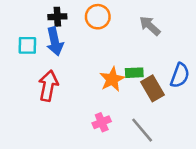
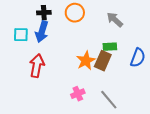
blue arrow: (55, 41) -> (42, 32), turned 30
green rectangle: (134, 73) -> (110, 47), moved
brown rectangle: (152, 88) -> (103, 61), moved, turned 54

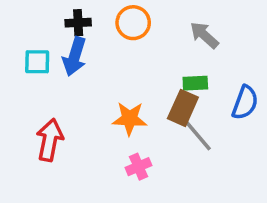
orange star: (86, 61) -> (130, 119), moved, turned 30
red arrow: (37, 66) -> (50, 140), moved
gray line: (109, 100) -> (197, 135), moved

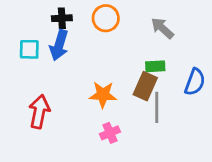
gray line: (197, 135) -> (157, 107), turned 40

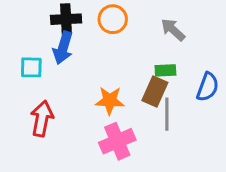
black cross: (62, 18) -> (66, 19), size x1.4
cyan square: (29, 49) -> (31, 67), moved
pink cross: (110, 133) -> (117, 141), size x1.6

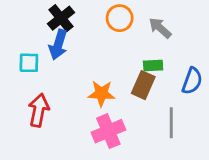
black cross: (66, 19) -> (61, 18), turned -36
orange circle: (113, 19) -> (120, 18), moved
gray line: (167, 114) -> (171, 123), moved

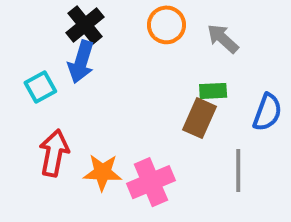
cyan square: (29, 63) -> (40, 87), turned -30
orange star: (101, 93) -> (102, 172), moved

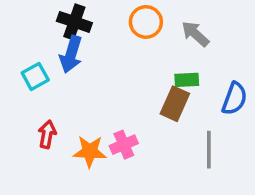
black cross: (85, 25) -> (74, 22), turned -32
red arrow: (54, 153) -> (47, 134), size x0.7
pink cross: (151, 182) -> (124, 145), moved, size x0.7

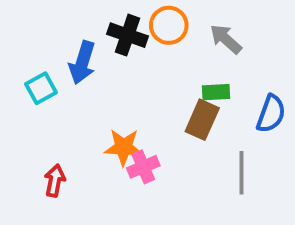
black cross: (74, 22) -> (127, 35), moved
red arrow: (47, 134) -> (55, 181), moved
orange star: (90, 151) -> (124, 147), moved

